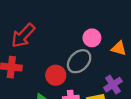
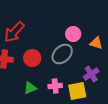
red circle: (56, 75) -> (32, 58), moved

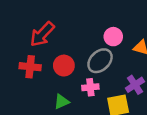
pink cross: (55, 86) -> (90, 87), moved

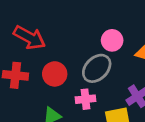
red arrow: (42, 34) -> (29, 38), turned -104

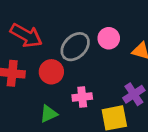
gray ellipse: (97, 68) -> (75, 47), moved

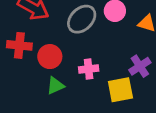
red circle: (51, 72) -> (50, 57), moved

